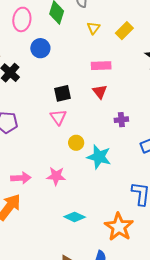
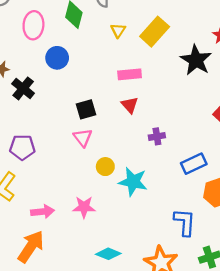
yellow rectangle: (124, 31) -> (155, 32), size x1.4

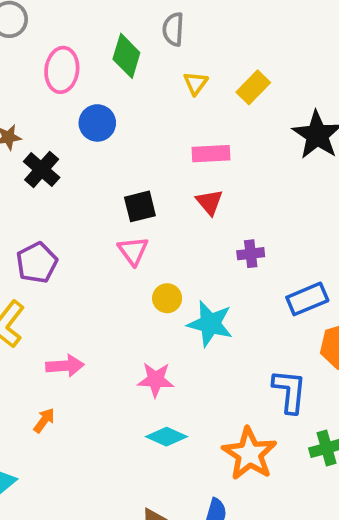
yellow rectangle: (155, 32) -> (253, 87), size x0.7
purple pentagon: (22, 147) -> (37, 263), turned -30
pink star: (84, 207) -> (156, 380), moved
orange arrow: (31, 247) -> (44, 420), size x0.5

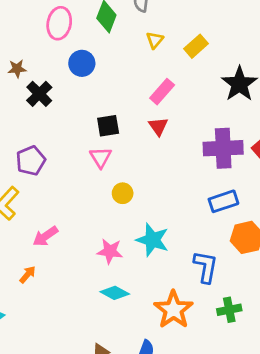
pink rectangle: (211, 154) -> (162, 92), turned -50
purple cross: (251, 254) -> (223, 148), moved, size x2.0
cyan star: (210, 324) -> (152, 240), moved
pink arrow: (65, 366) -> (45, 236), turned 145

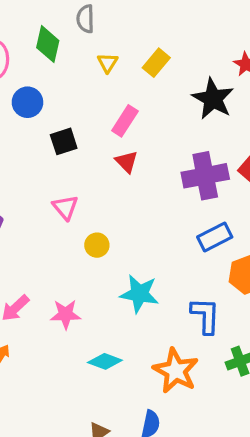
black square: (108, 126) -> (64, 141), moved
pink star: (110, 251) -> (66, 314), moved

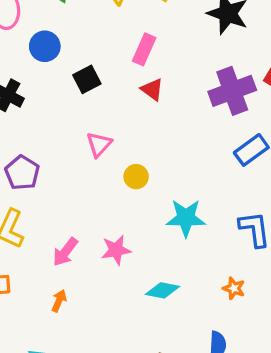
pink triangle: (65, 207) -> (99, 144), turned 32
orange star: (176, 371) -> (234, 288), size x0.5

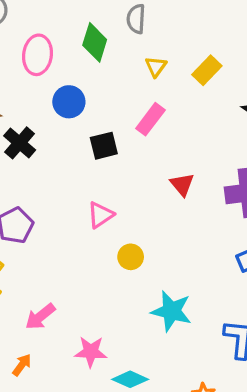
pink rectangle: (144, 49) -> (150, 119), moved
red triangle: (152, 89) -> (182, 184), moved
pink star: (116, 250) -> (91, 352), moved

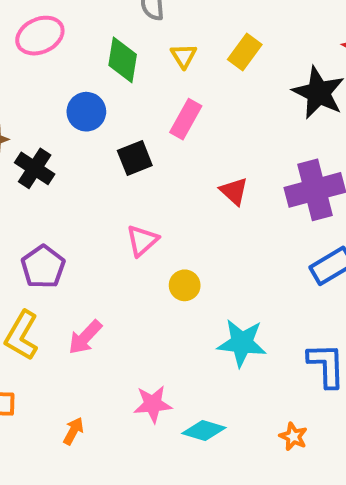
green diamond: (95, 42) -> (123, 60), moved
pink ellipse: (37, 55) -> (40, 36), moved, turned 66
pink arrow: (40, 317) -> (85, 337), moved

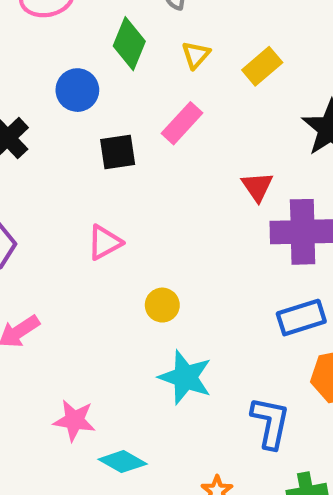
red triangle: (234, 191) -> (257, 187), moved
yellow circle: (185, 285) -> (162, 305), moved

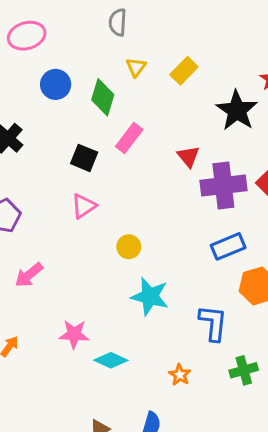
green diamond: (129, 44) -> (103, 97), moved
blue circle: (77, 90) -> (56, 84), moved
pink rectangle: (182, 123) -> (129, 138), moved
black square: (118, 152) -> (84, 158), moved, turned 36

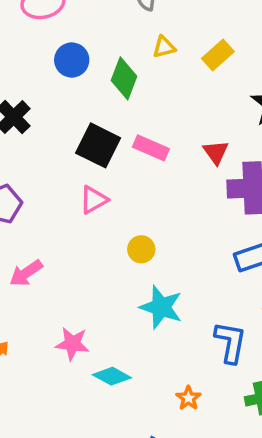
yellow triangle: (136, 67) -> (164, 47), turned 35
pink rectangle: (129, 138) -> (151, 148), moved, turned 72
black square: (84, 158) -> (98, 145), size x1.4

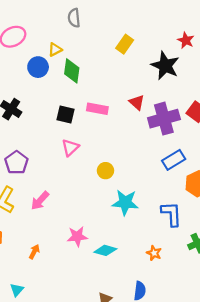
yellow triangle: (164, 47) -> (55, 50), moved
black square: (98, 145) -> (65, 114), size x0.7

